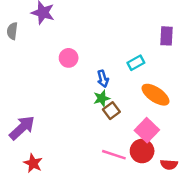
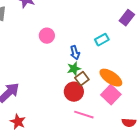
purple rectangle: (167, 36) -> (127, 18), turned 35
orange ellipse: (156, 95) -> (111, 78), moved
red circle: (142, 151) -> (74, 92), moved

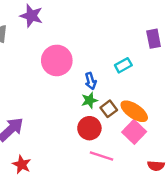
purple rectangle: (127, 18) -> (154, 39), turned -49
pink circle: (47, 36) -> (57, 60), size x1.6
brown square: (82, 79) -> (109, 109), moved

